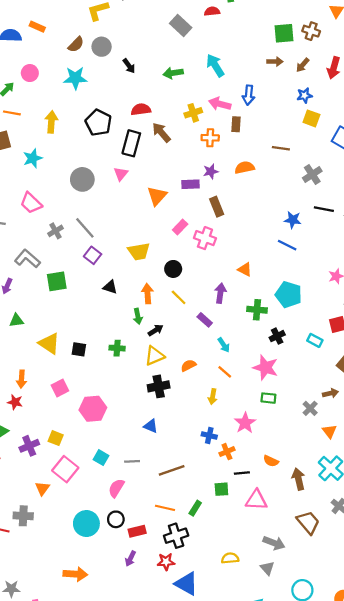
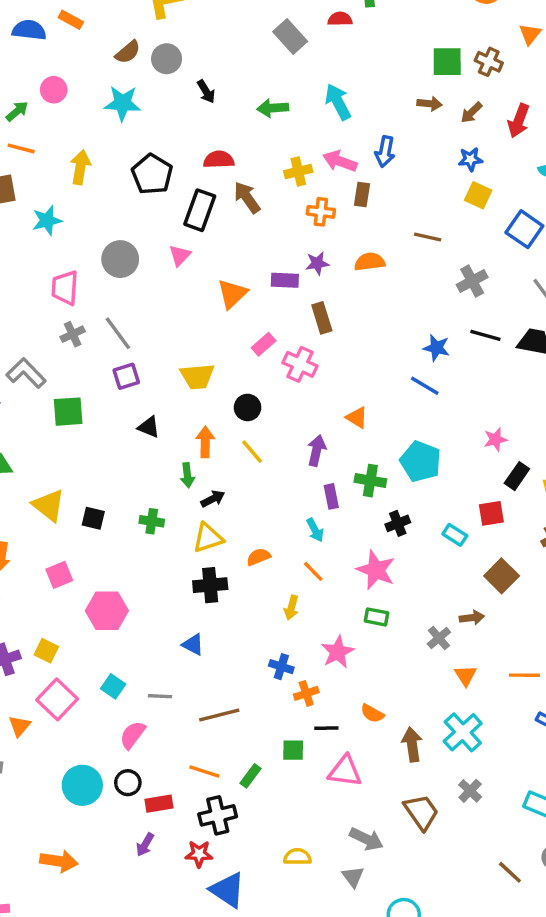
pink trapezoid: (31, 203) -> (65, 288), moved, turned 45
purple square: (93, 255) -> (126, 376), turned 30
purple rectangle: (205, 320) -> (331, 496), moved, turned 32

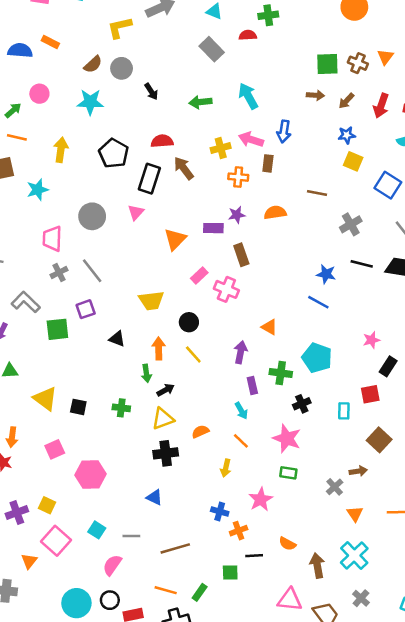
orange triangle: (530, 34) -> (385, 57), moved
purple square: (126, 376) -> (86, 309), moved
cyan rectangle: (455, 535) -> (344, 411), turned 60
pink triangle: (345, 771) -> (290, 600), moved

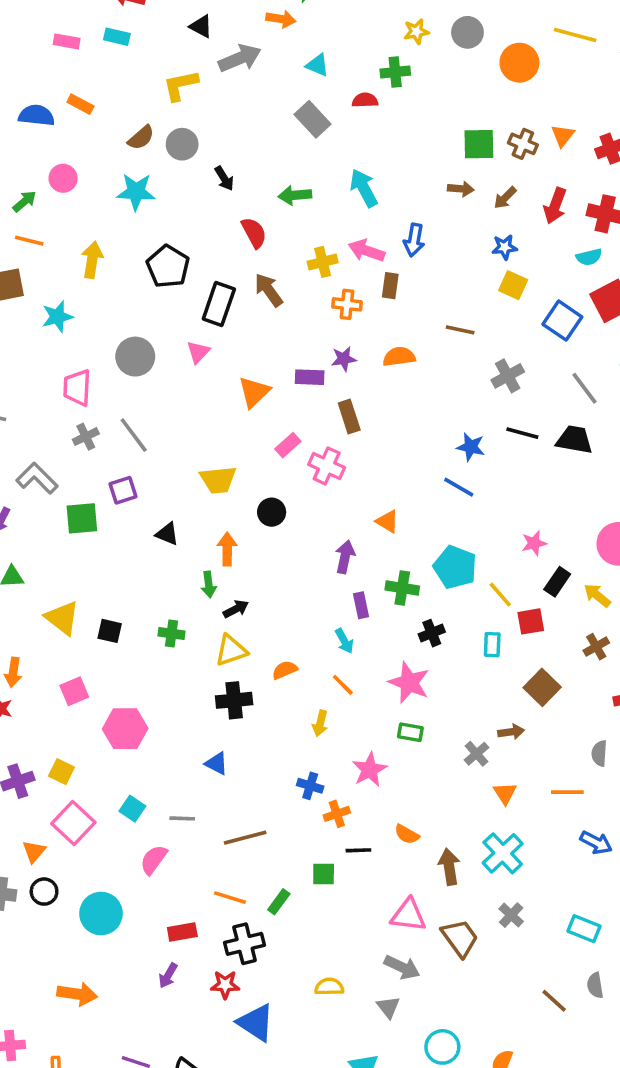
red semicircle: (162, 141) -> (254, 233), moved, turned 65
yellow line: (193, 355) -> (500, 595), moved
black circle: (110, 600) -> (44, 892), moved

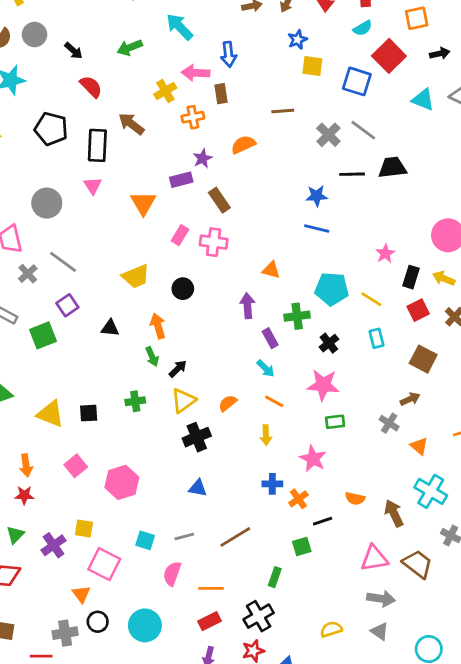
red semicircle: (254, 233) -> (91, 87), moved
gray line: (585, 388) -> (363, 130), moved
red square: (531, 621) -> (418, 310), moved
orange line: (230, 898) -> (211, 588), moved

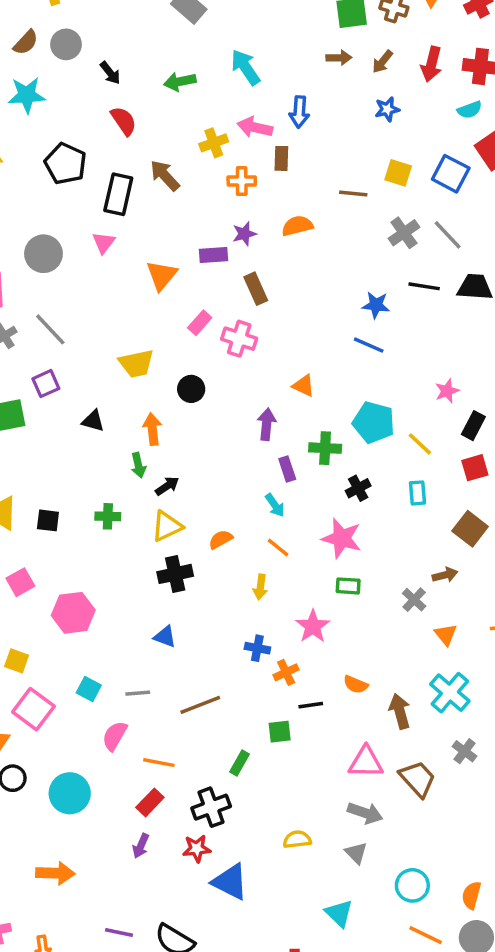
yellow square: (312, 66) -> (398, 173), moved
red rectangle: (210, 621) -> (150, 802), turned -30

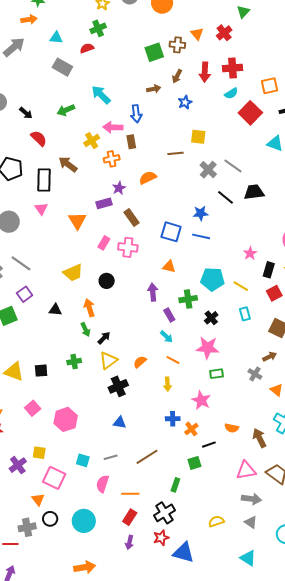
brown arrow: (339, 58) -> (154, 89), moved
blue square: (451, 174) -> (171, 232), moved
black line: (424, 286) -> (226, 197), turned 42

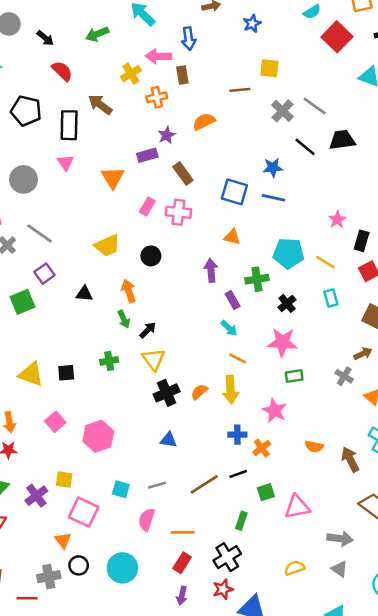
yellow triangle: (108, 361) -> (154, 359), turned -30
orange semicircle: (140, 362) -> (199, 392), moved
yellow arrow: (167, 384) -> (231, 390), size x1.5
black line: (209, 445) -> (238, 474), moved
pink triangle: (246, 470) -> (297, 507), moved

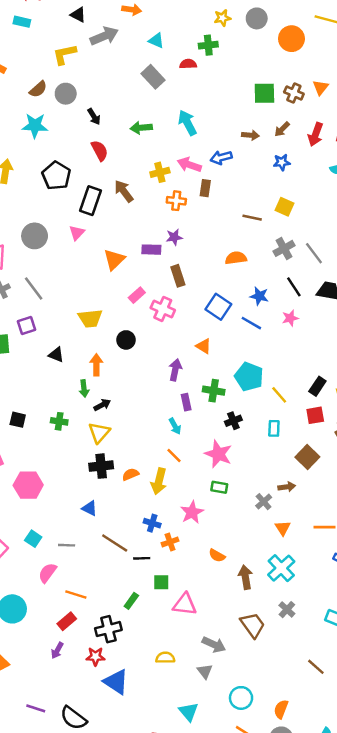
blue arrow: (189, 39) -> (221, 158), turned 65
orange semicircle: (204, 122) -> (236, 258), moved
pink star: (337, 220) -> (290, 318), moved
brown line: (204, 484) -> (115, 543), moved, turned 48

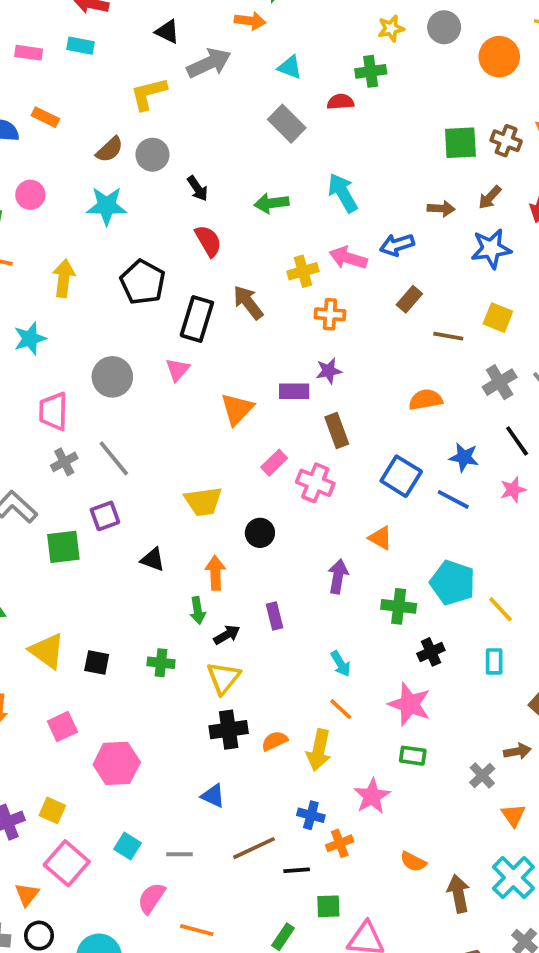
blue star: (282, 162) -> (491, 249), size x1.5
brown rectangle: (205, 188) -> (409, 299), moved, turned 35
purple rectangle: (186, 402) -> (274, 616), moved
brown line: (115, 543) -> (254, 848), turned -56

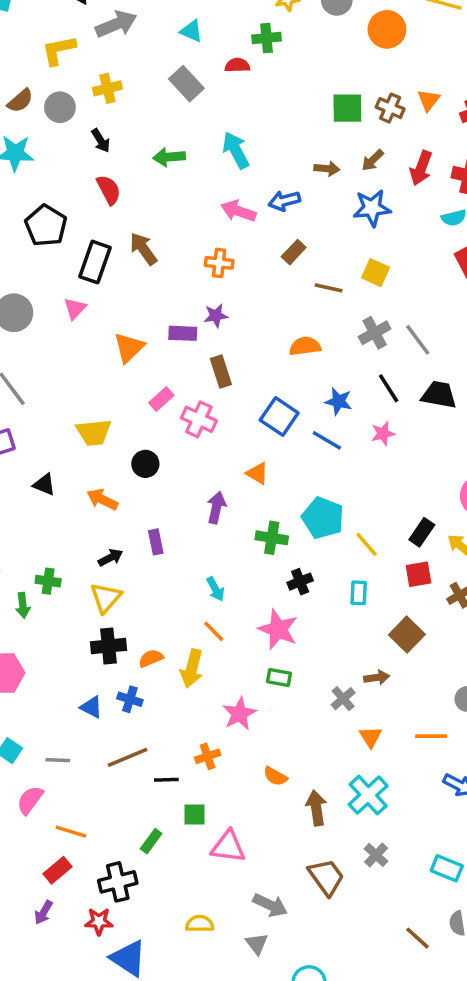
yellow cross: (303, 271) -> (107, 88), moved
orange arrow: (215, 573) -> (102, 499), turned -64
green arrow: (198, 610) -> (23, 605), moved
blue cross: (311, 815) -> (130, 699), moved

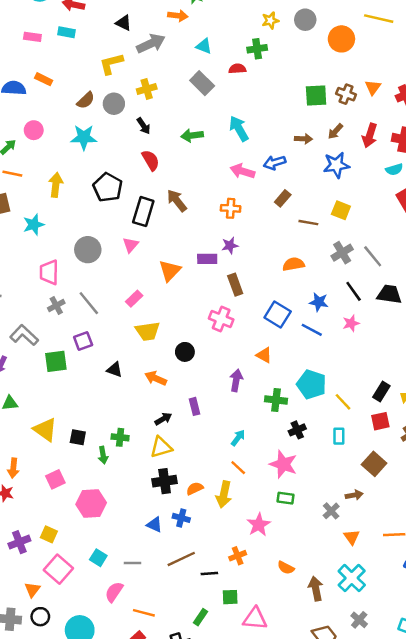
pink rectangle: (161, 399) -> (134, 299), moved
cyan arrow: (215, 589) -> (238, 438), turned -112
yellow triangle: (106, 598) -> (161, 447), turned 35

